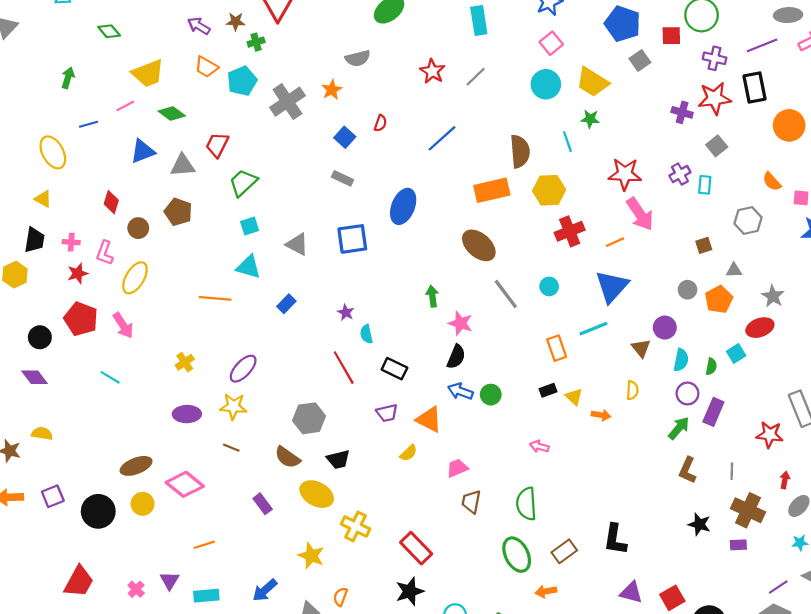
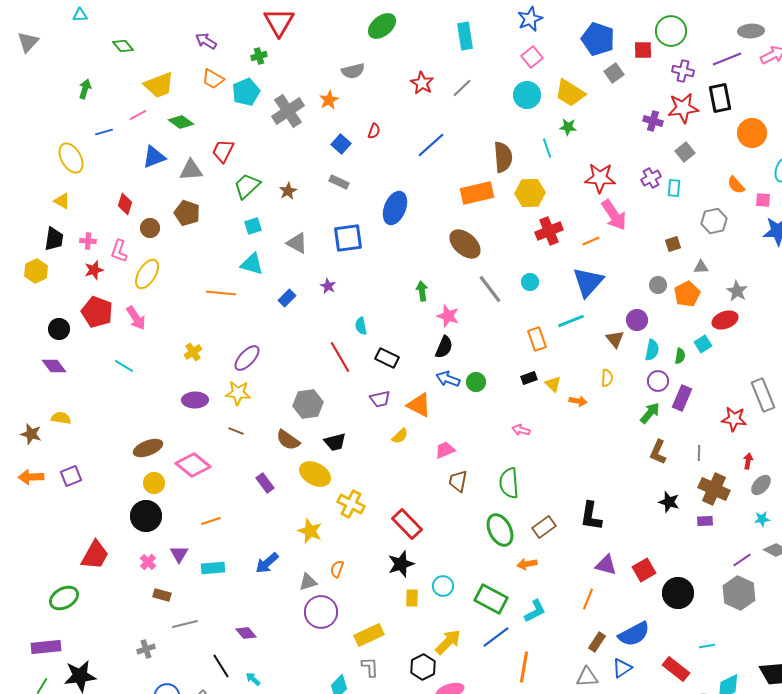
brown star: (236, 22) -> (288, 191), moved, turned -30
purple star: (346, 312) -> (328, 286), moved
black circle: (98, 511) -> (146, 516), moved

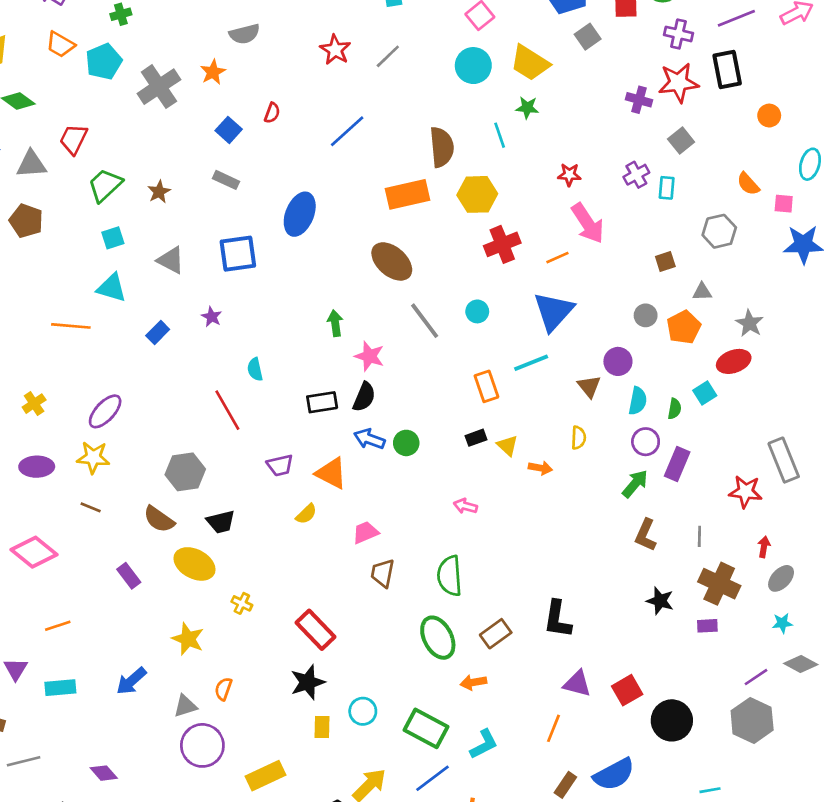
orange circle: (752, 133) -> (769, 116), size x0.6
red star: (600, 178) -> (569, 175), size x0.6
black rectangle: (387, 358) -> (322, 402), moved, turned -35
yellow cross: (351, 504) -> (242, 603), size x0.6

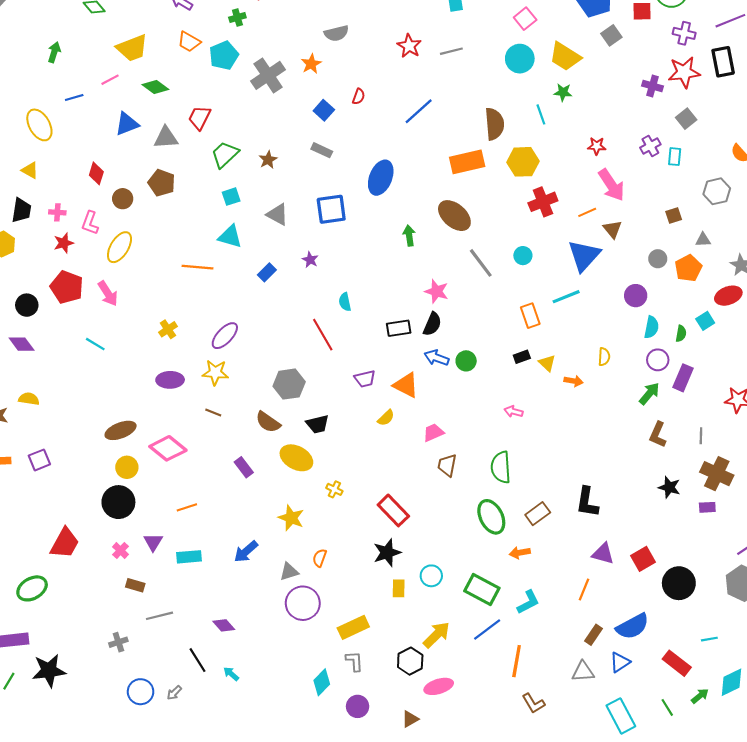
gray line: (388, 56) -> (451, 51), turned 30
green arrow: (335, 323) -> (409, 236), moved
brown triangle: (589, 386) -> (612, 229), moved

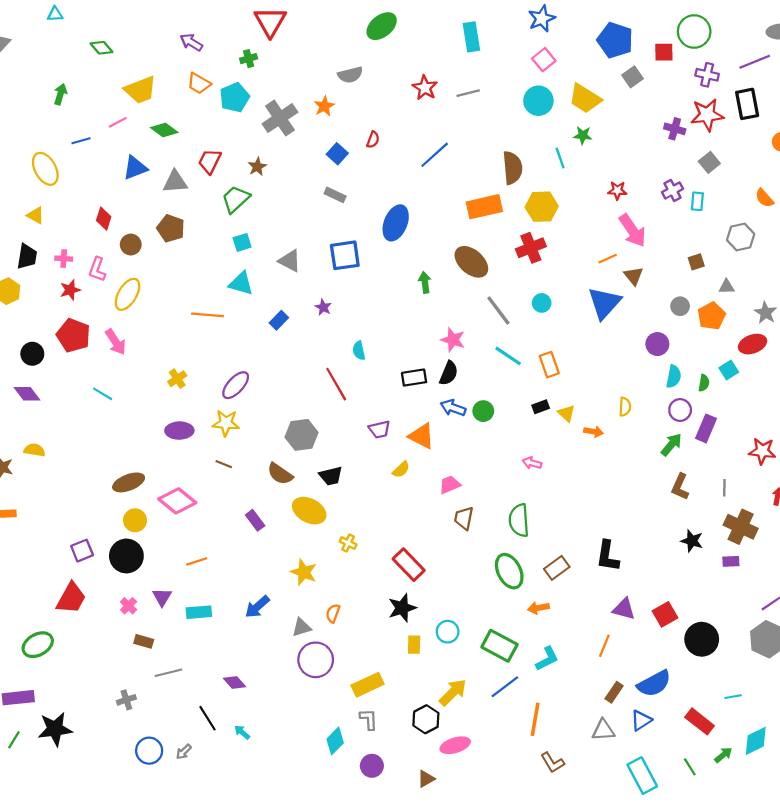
brown star: (268, 160) -> (257, 167), moved
red cross: (543, 202) -> (531, 248), moved
cyan line: (566, 297) -> (508, 356), moved, turned 56
purple square: (39, 460) -> (82, 551), moved

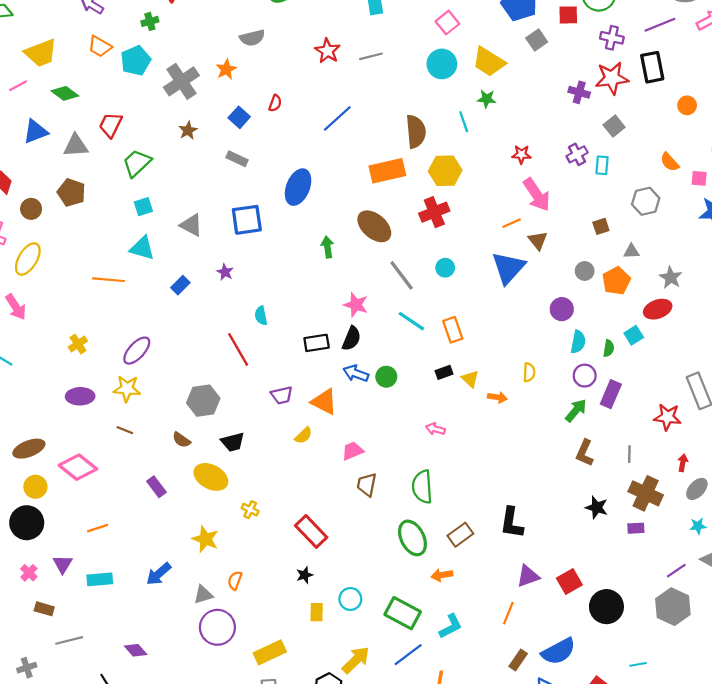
brown star: (257, 167) -> (188, 130), moved
brown semicircle: (280, 474) -> (181, 440), size x0.7
black star: (402, 608) -> (305, 575), size x0.6
purple triangle: (624, 609) -> (528, 576), turned -35

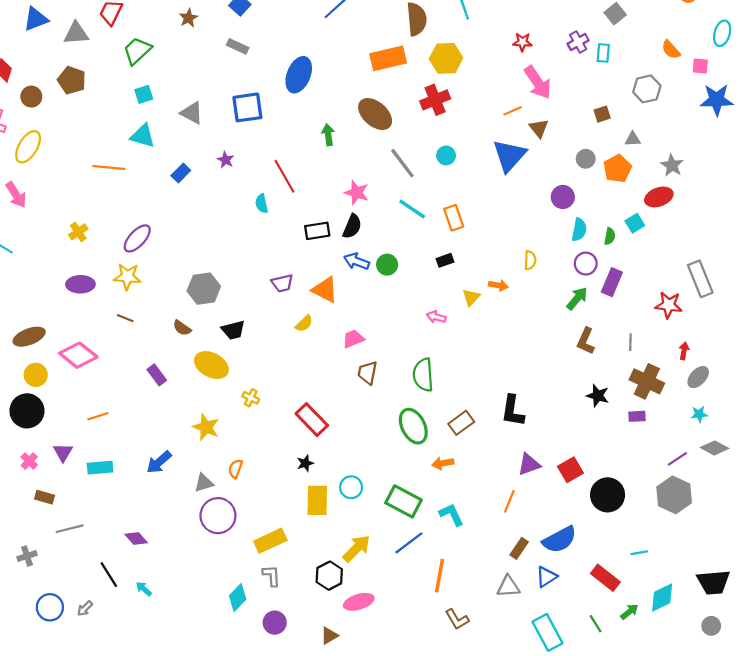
red line: (238, 349) -> (285, 176), moved
yellow triangle: (470, 379) -> (471, 297), moved, turned 30
yellow rectangle: (317, 612) -> (317, 500), size x1.6
cyan L-shape: (451, 626) -> (451, 515), turned -88

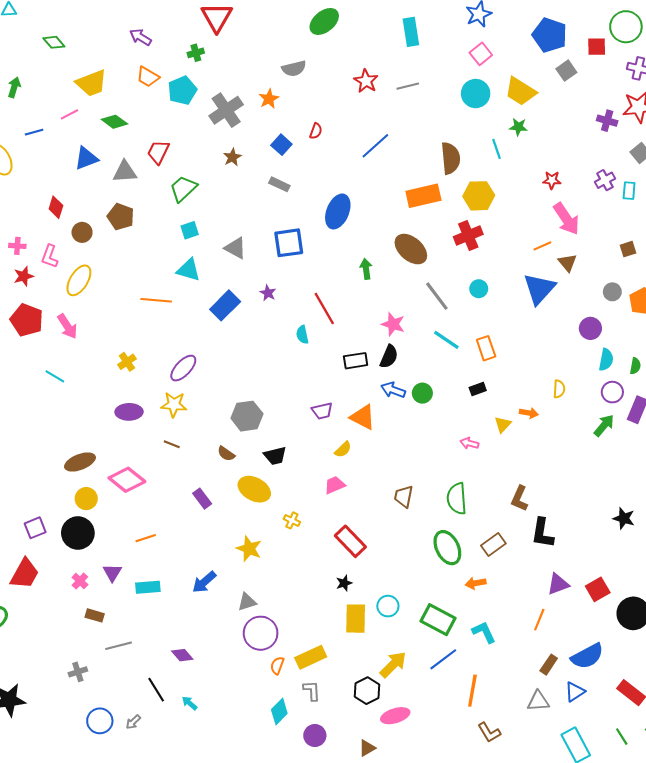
blue rectangle: (181, 173) -> (225, 305), size x1.6
pink trapezoid: (353, 339) -> (335, 485), moved
brown L-shape: (586, 341) -> (519, 499), moved
orange semicircle: (235, 469) -> (277, 666), moved

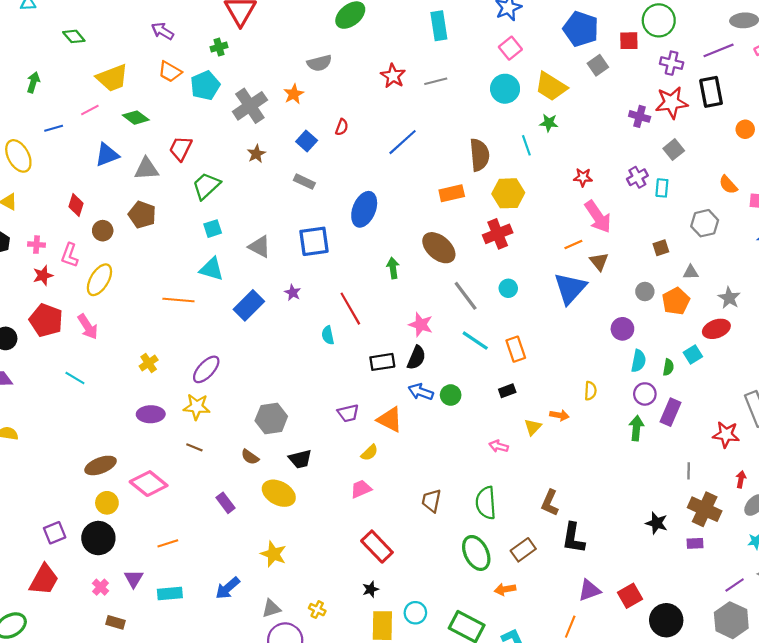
orange rectangle: (423, 196) -> (452, 193), size x0.7
green arrow: (604, 425) -> (636, 428), turned -35
yellow cross: (292, 520) -> (317, 610), moved

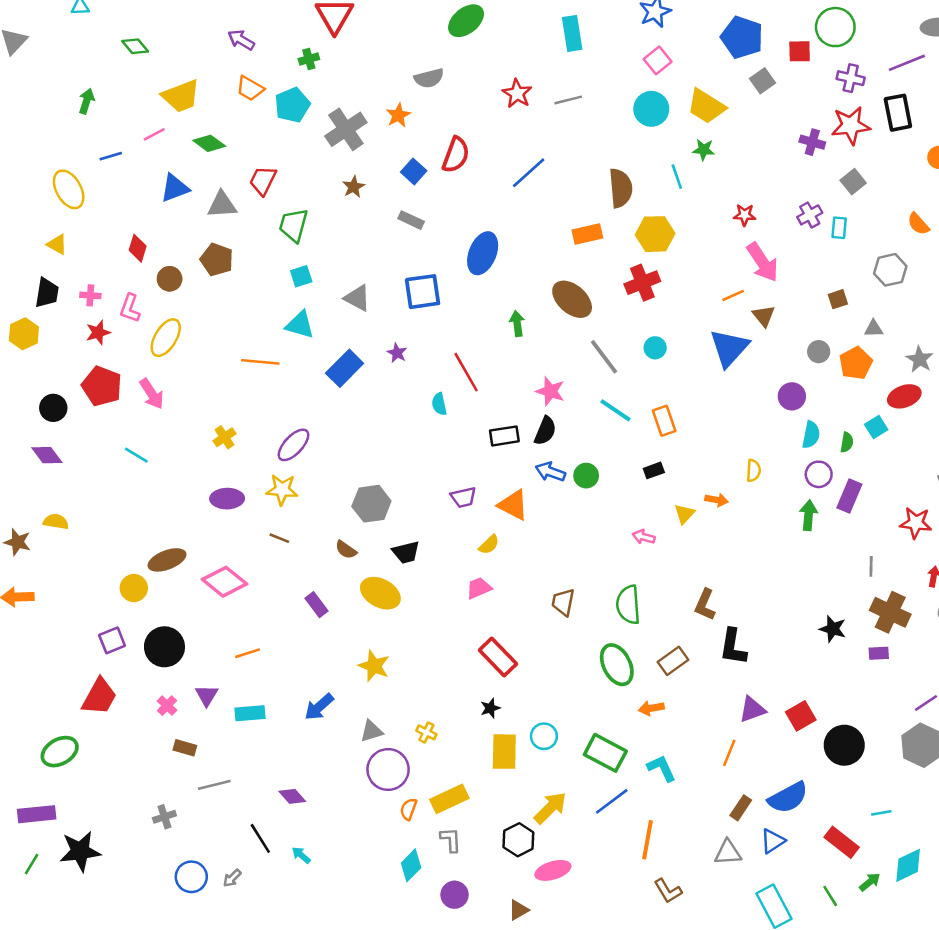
red semicircle: (342, 127) -> (456, 155), size x1.8
green trapezoid: (206, 186) -> (294, 225), turned -32
yellow circle: (107, 503) -> (134, 588), moved

